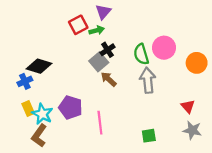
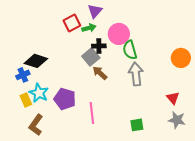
pink circle: (164, 48) -> (119, 34), moved
black cross: (107, 50) -> (99, 46), turned 32
cyan star: (42, 114) -> (39, 93), moved

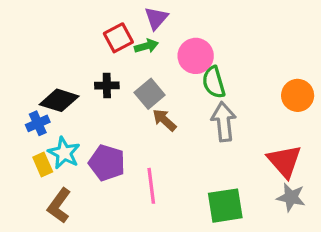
black cross: (99, 46) -> (107, 86), moved
red triangle: (173, 98) -> (284, 161), size x1.6
green square: (137, 125) -> (225, 206), size x1.6

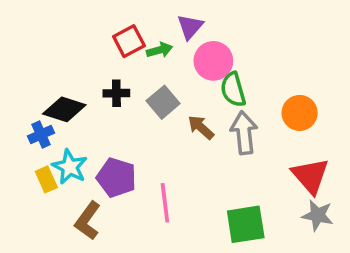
purple triangle: (156, 18) -> (190, 27), moved
orange circle: (298, 95) -> (300, 113), moved
brown arrow: (164, 120) -> (201, 127), moved
brown L-shape: (59, 206) -> (88, 221), moved

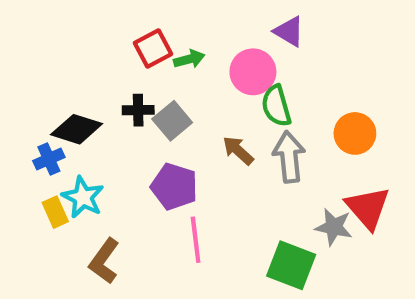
purple triangle: (190, 27) -> (289, 31), moved, turned -40
gray square: (163, 102) -> (172, 121), moved
purple pentagon: (116, 178) -> (174, 187), moved
gray star: (318, 215) -> (334, 227), moved
green square: (246, 224) -> (291, 265), turned 30

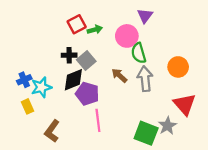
purple triangle: (289, 31) -> (145, 16), turned 35
black diamond: (77, 129) -> (73, 80), moved, turned -40
cyan star: (83, 197) -> (41, 87), moved, turned 30
gray star: (334, 227) -> (167, 126), moved, turned 30

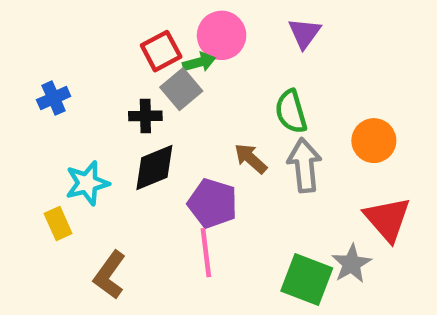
pink circle: (127, 36) -> (222, 35), moved
gray square: (86, 61) -> (181, 89), moved
blue cross: (24, 80) -> (54, 98), moved
purple pentagon: (87, 94) -> (213, 203), moved

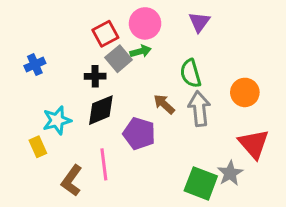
green arrow: (199, 62) -> (141, 51), moved
pink line: (206, 253) -> (104, 164), moved

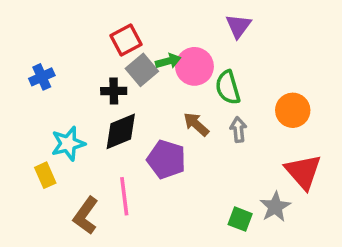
pink circle: (145, 23) -> (194, 66), moved
gray arrow: (199, 109) -> (238, 130), size x0.6
green square: (201, 183) -> (240, 219), size x0.6

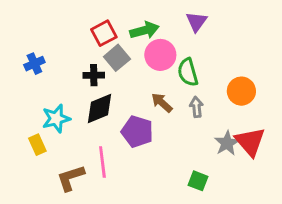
green arrow: (168, 61) -> (144, 30), moved, size x1.4
gray star: (275, 207) -> (227, 143), moved
brown L-shape: (86, 216) -> (71, 178), turned 36

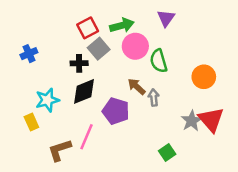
gray arrow: (197, 107) -> (154, 98), moved
pink line: (102, 162) -> (86, 137), turned 30
green square: (198, 181) -> (167, 153), turned 35

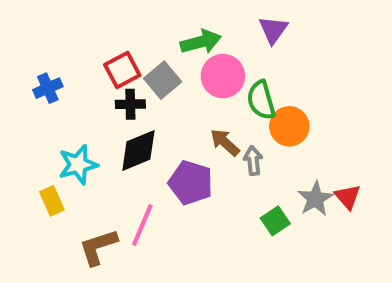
red square: (88, 28) -> (122, 70), moved
orange circle: (204, 77) -> (289, 126), moved
red triangle: (211, 120) -> (348, 197), size x0.6
green square: (167, 153) -> (275, 221), moved

